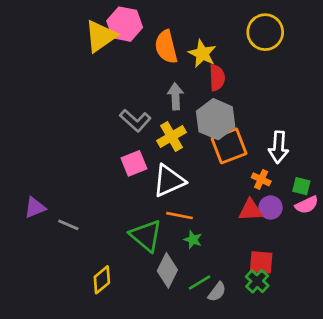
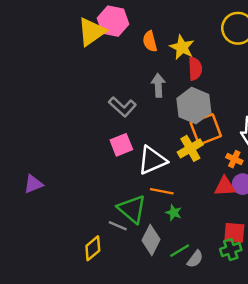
orange semicircle: (166, 47) -> (150, 41), size x0.7
yellow cross: (171, 137) -> (190, 148), moved
gray line: (68, 225) -> (118, 226), moved
green cross: (257, 281) -> (231, 249), turned 30

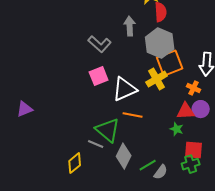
green star: (174, 213) -> (177, 129), moved

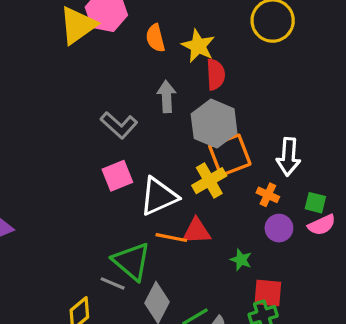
red triangle: (186, 111) -> (197, 231), moved

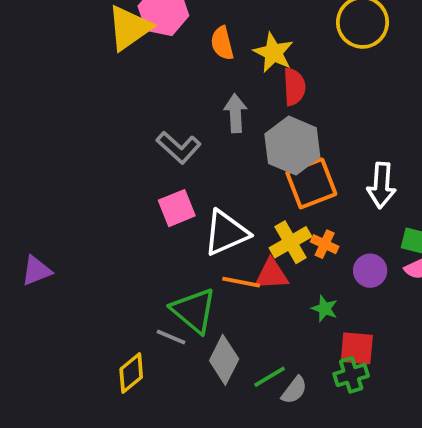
yellow cross: (209, 181) -> (290, 242), moved
orange cross: (268, 195) -> (325, 244), moved

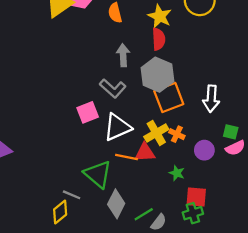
yellow star: (273, 53) -> (160, 16), moved
gray L-shape: (179, 147) -> (113, 88), moved
gray line: (171, 337) -> (72, 195), moved

